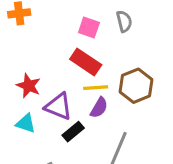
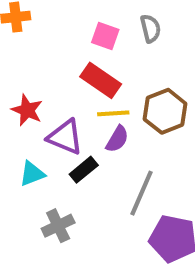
cyan triangle: (26, 123) -> (32, 174), moved, turned -40

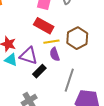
purple semicircle: (117, 139) -> (55, 54), turned 136
cyan triangle: (32, 174) -> (11, 60), moved, turned 48

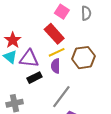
yellow line: (51, 42) -> (57, 52), turned -35
purple triangle: (29, 56) -> (29, 59), turned -30

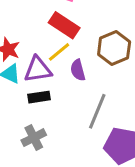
yellow line: (57, 52) -> (59, 52), moved
black rectangle: (35, 78) -> (39, 97), moved, turned 32

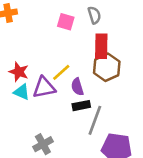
red rectangle: (64, 25) -> (101, 46), moved, turned 60
black rectangle: (39, 97) -> (81, 106), moved

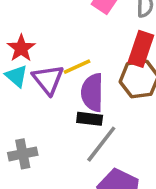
purple semicircle: (77, 87) -> (92, 92), size x1.5
purple triangle: (44, 88) -> (48, 80), turned 45

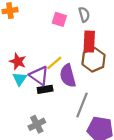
cyan triangle: (16, 76) -> (20, 79), turned 40
black rectangle: (90, 119) -> (45, 89), moved

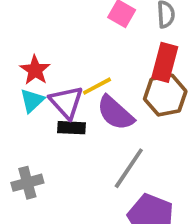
purple semicircle: (68, 76) -> (115, 113), turned -45
gray cross: (37, 124) -> (27, 183), moved

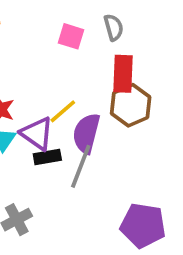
purple semicircle: (115, 113) -> (86, 133), turned 75
gray line: (129, 168) -> (81, 166), moved

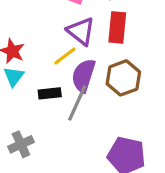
brown hexagon: (131, 105) -> (123, 78), moved
purple triangle: (37, 134) -> (81, 31), moved

